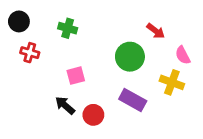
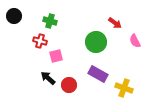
red cross: (30, 53) -> (40, 41), moved
yellow cross: (172, 82) -> (124, 88), moved

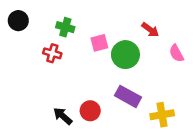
pink square: (56, 56) -> (99, 43), moved
black arrow: (48, 78) -> (63, 116), moved
yellow cross: (124, 88) -> (162, 115), turned -30

